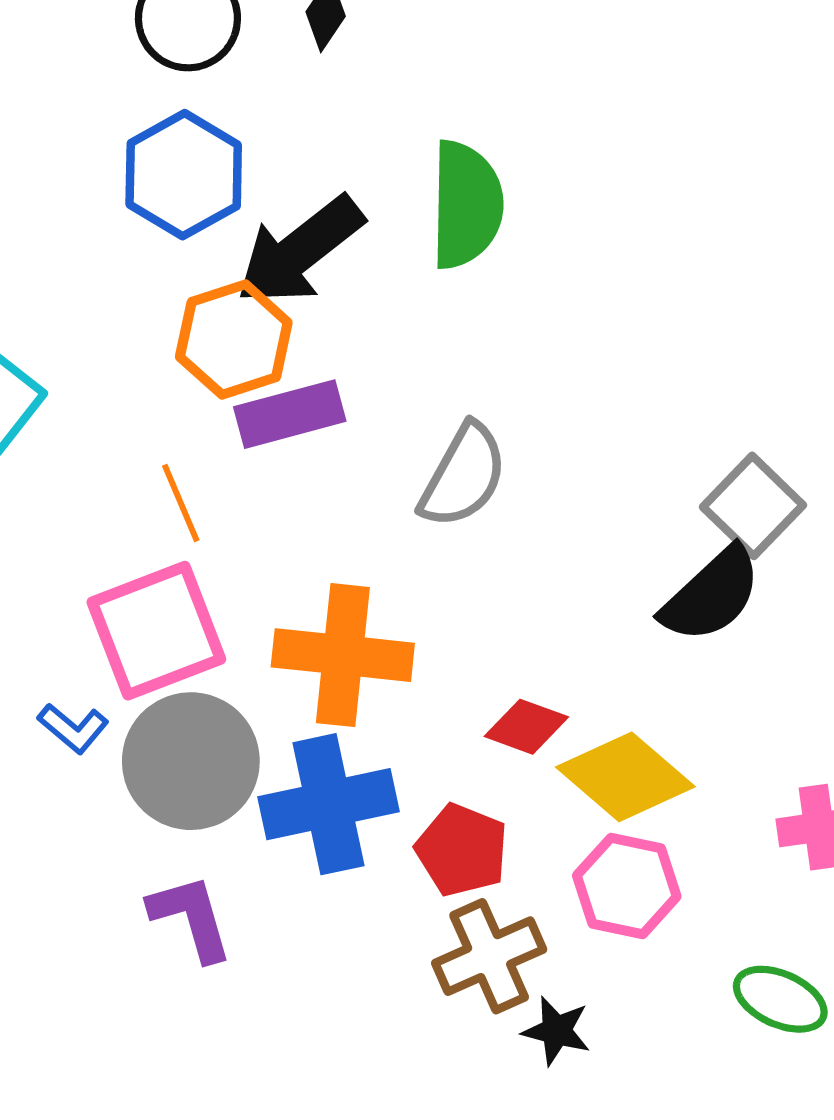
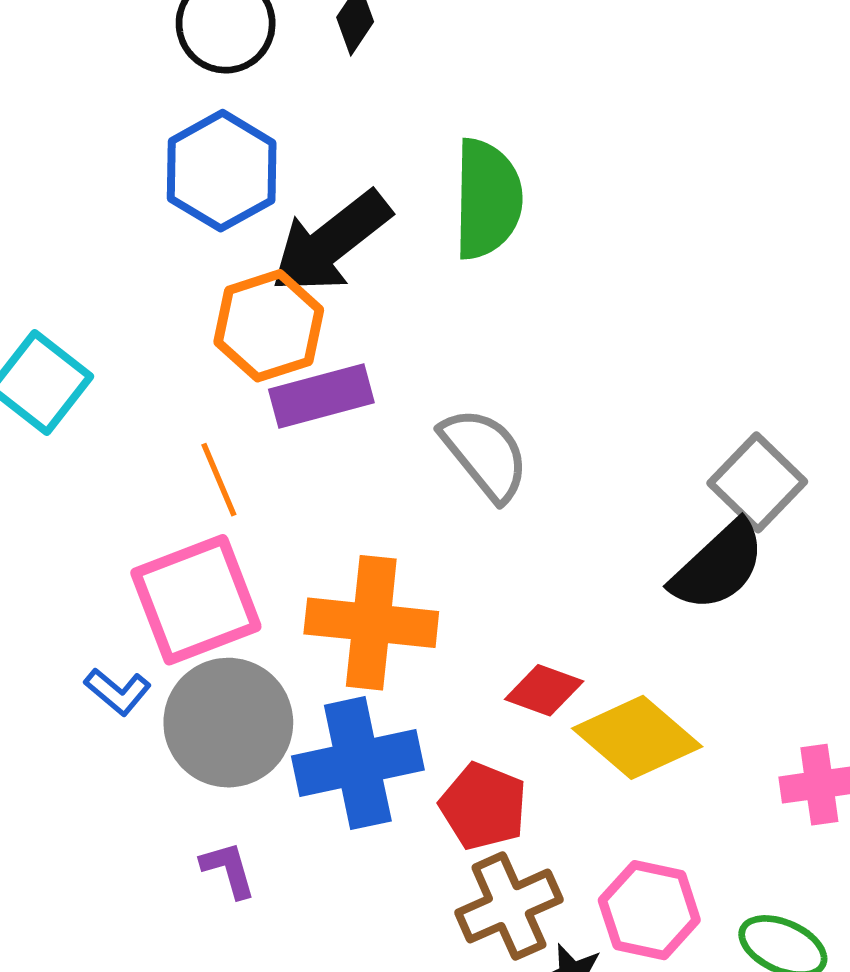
gray semicircle: (463, 476) -> (485, 454), turned -68
pink hexagon: (627, 886) -> (649, 910), moved
purple L-shape: (191, 917) -> (228, 870), size x0.7

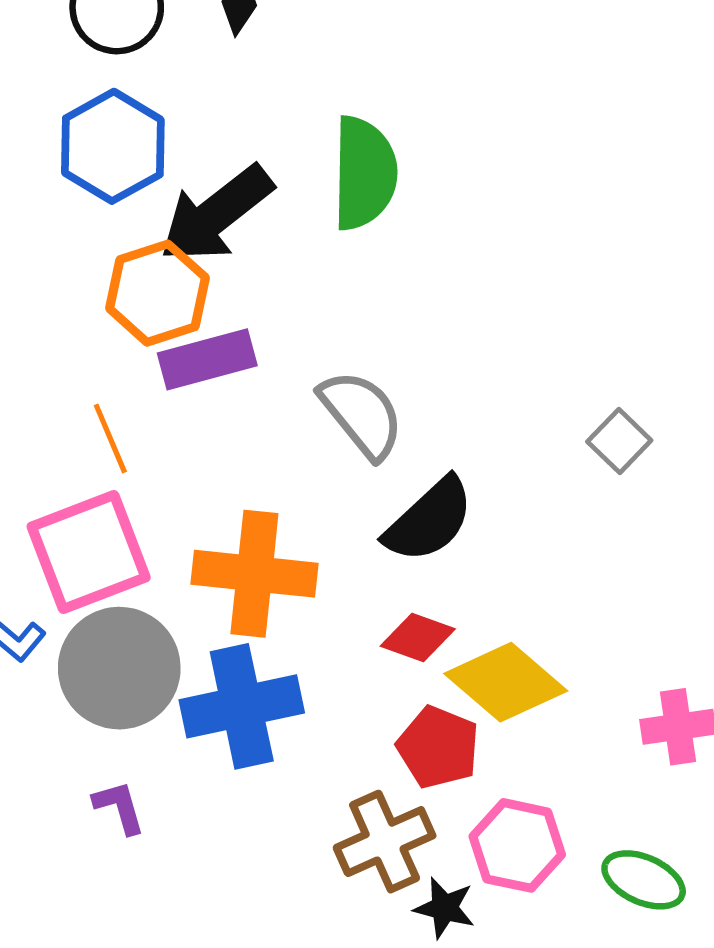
gray square: (757, 482) -> (619, 441), size x0.7
black semicircle: (718, 566) -> (429, 520), moved
red pentagon: (483, 806) -> (438, 747), moved

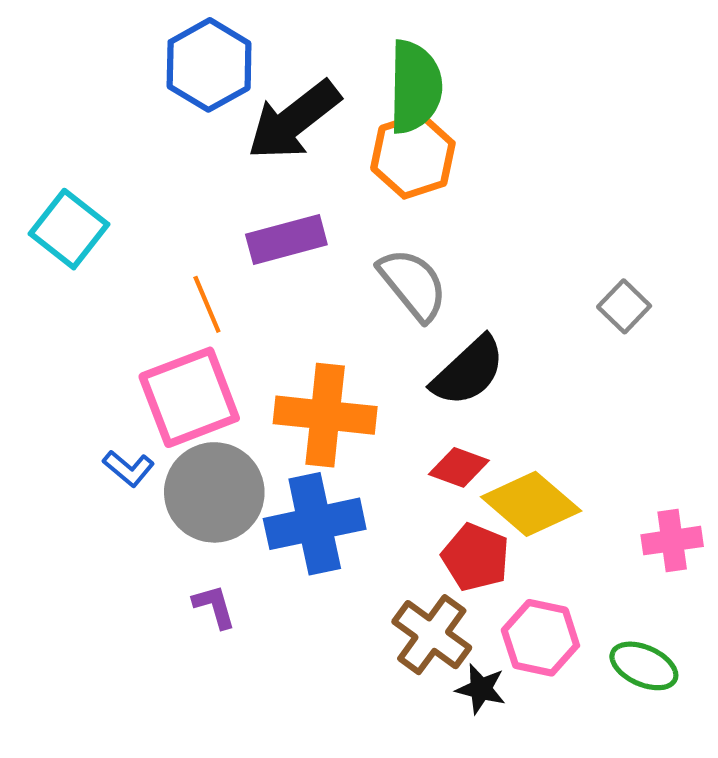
orange hexagon: (158, 293) -> (413, 156), moved
brown cross: (385, 842) -> (432, 635), turned -30

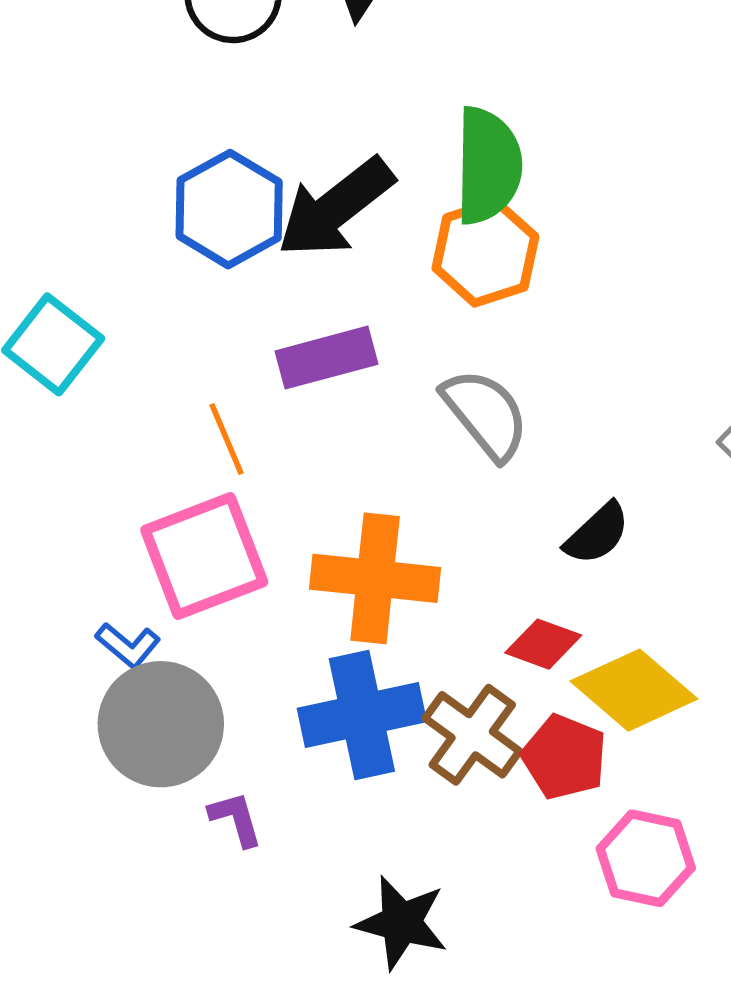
blue hexagon: (209, 65) -> (229, 209), moved
black semicircle: (468, 371) -> (597, 534), moved, size x0.7
gray circle: (214, 492) -> (161, 724), moved
brown cross: (432, 635) -> (472, 735), moved
black star: (481, 689) -> (401, 923), moved, size x1.5

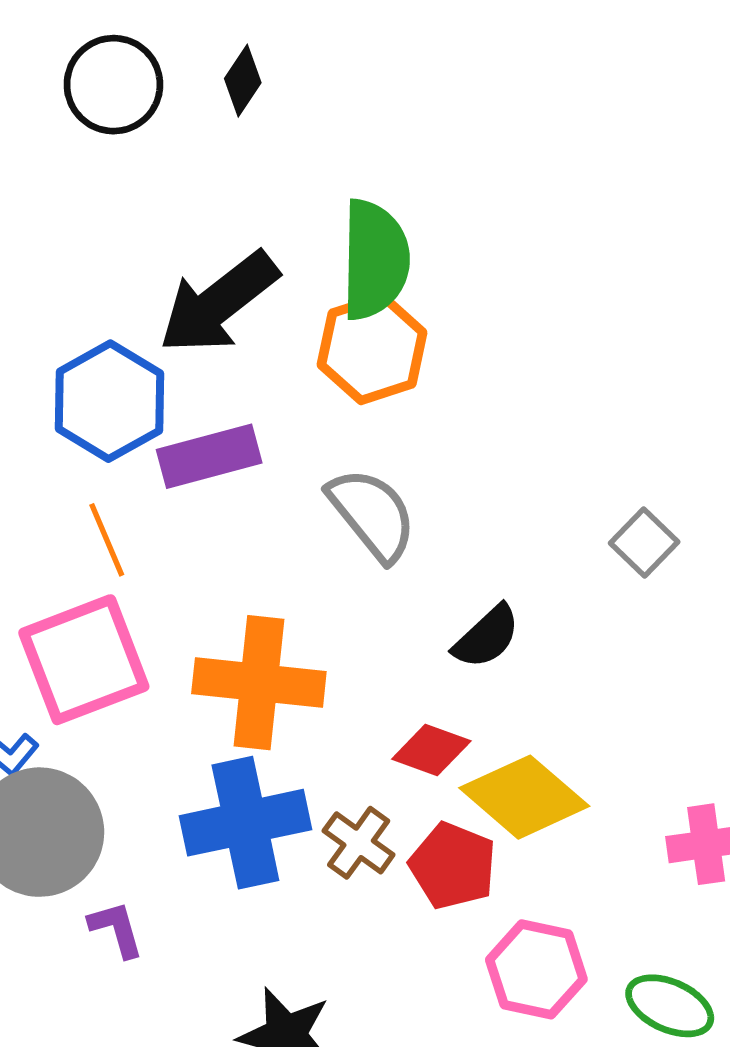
blue hexagon: (229, 209) -> (109, 401), moved
brown cross: (472, 735) -> (359, 843), size x0.7

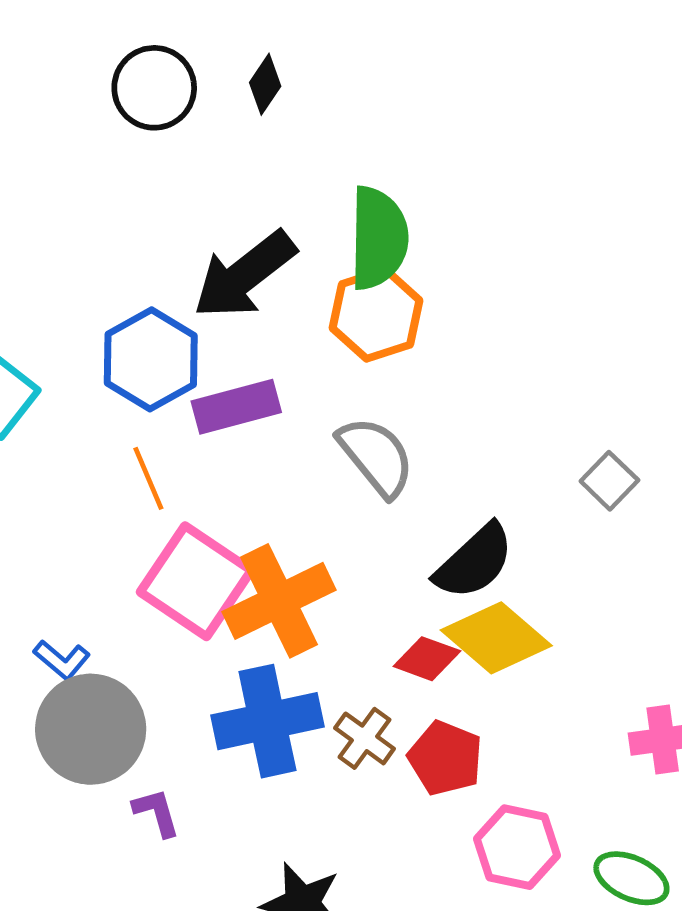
black semicircle: (487, 637) -> (474, 562), size x1.4
pink square: (84, 660) -> (196, 581), moved, turned -35
orange cross: (259, 683) -> (279, 601), turned -32
yellow diamond: (524, 797) -> (496, 638), moved

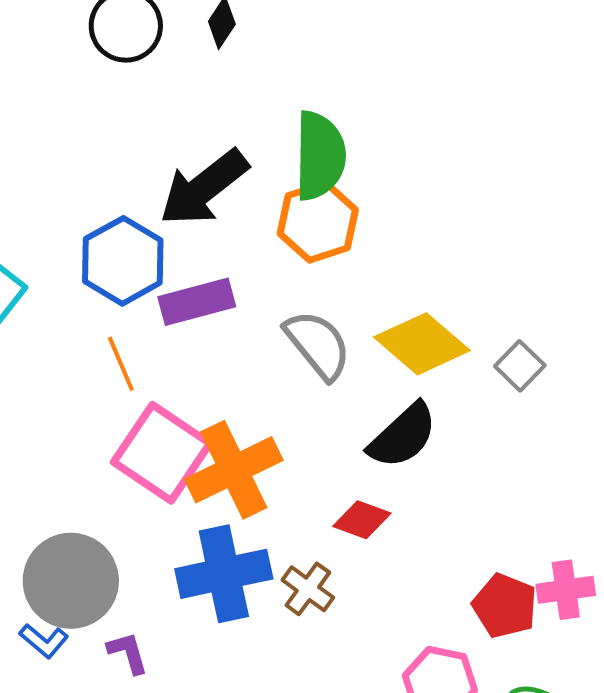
yellow diamond: (496, 638) -> (422, 344), moved
blue L-shape: (62, 660) -> (44, 641), moved
red pentagon: (445, 758) -> (505, 606), moved

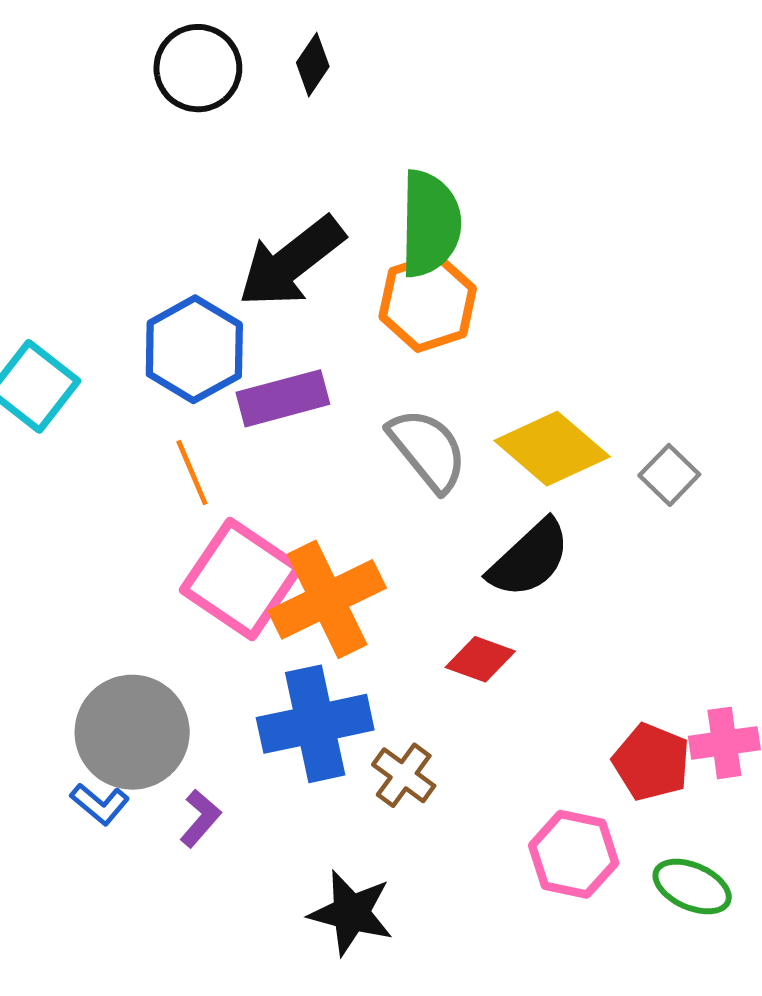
brown cross: (308, 589) -> (404, 775), moved
purple L-shape: (128, 653) -> (200, 818), turned 57

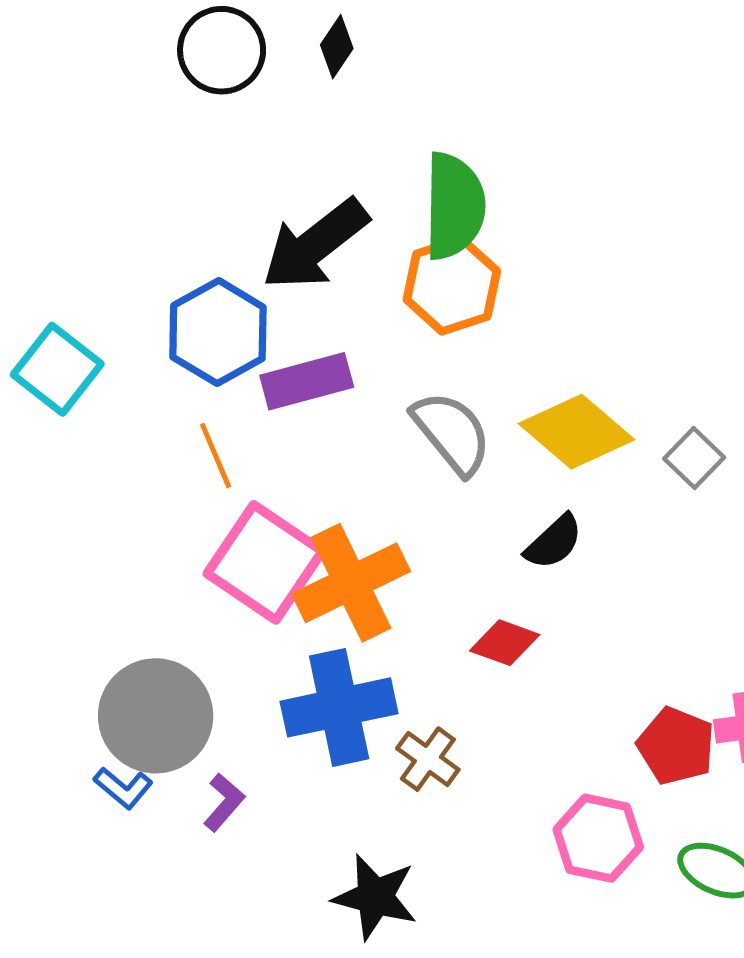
black semicircle: (529, 559) -> (554, 542), size x0.7

